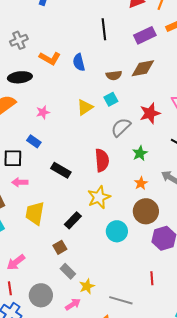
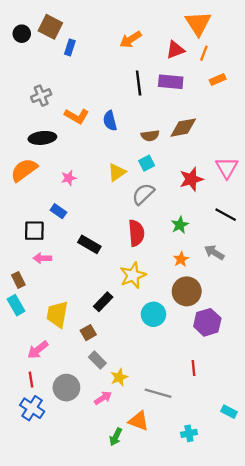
purple rectangle: (145, 35) -> (171, 82), moved, turned 30
gray semicircle: (121, 127) -> (143, 194), moved
yellow trapezoid: (35, 213) -> (57, 314), moved

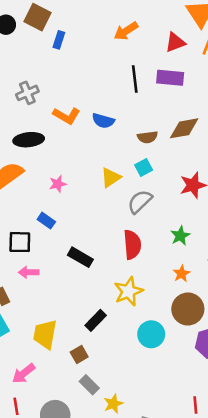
blue semicircle: (110, 121) -> (103, 121), turned -60
red line: (194, 368) -> (195, 405), moved

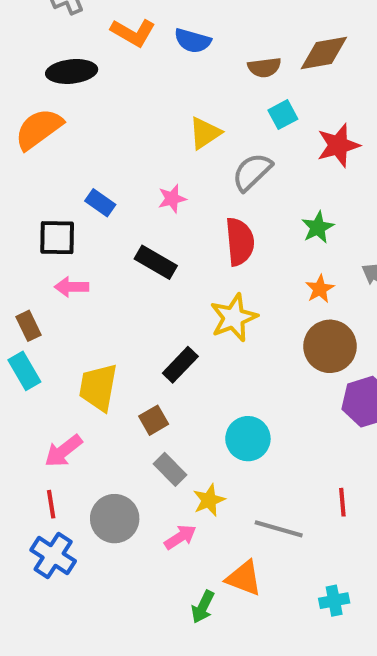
cyan square: (144, 167) -> (283, 115), moved
pink star: (58, 184) -> (172, 199), moved
cyan circle: (151, 334) -> (248, 439), moved

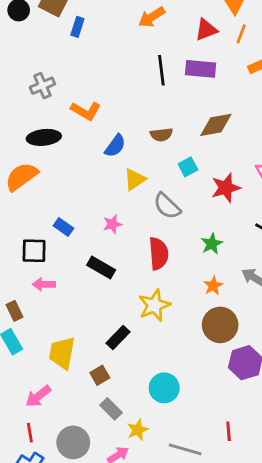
blue semicircle: (193, 41) -> (115, 146), moved, turned -70
brown semicircle: (264, 67) -> (161, 135), moved
gray semicircle: (252, 172) -> (167, 206), turned -92

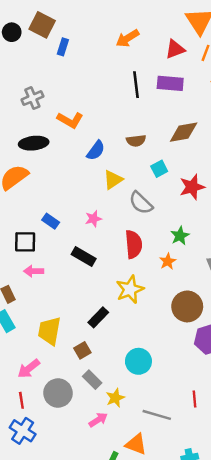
orange star: (213, 286) -> (168, 261), moved
gray circle: (73, 442) -> (58, 393), moved

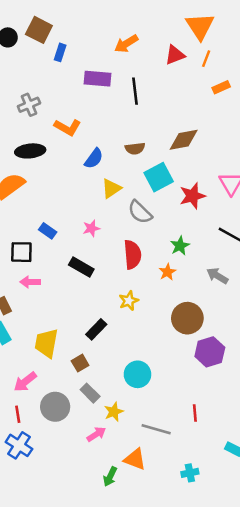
purple rectangle: (170, 83) -> (98, 79), moved
cyan square: (159, 169) -> (159, 177), size x1.6
yellow star: (130, 289) -> (129, 301), size x0.7

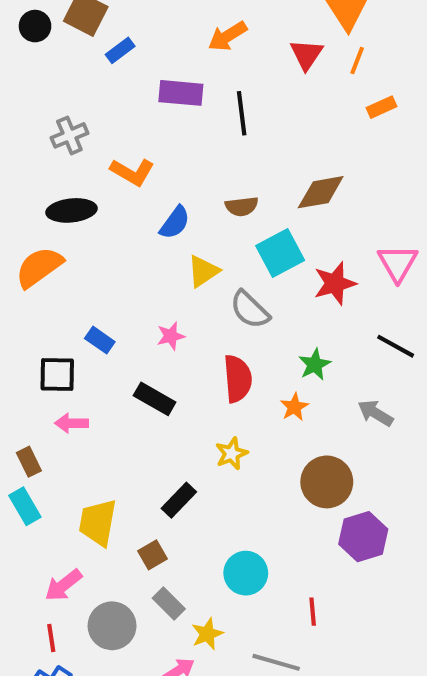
blue rectangle: (60, 52) -> (120, 50), turned 35
red triangle: (175, 55) -> (307, 54), turned -35
red line: (195, 413) -> (313, 612), moved

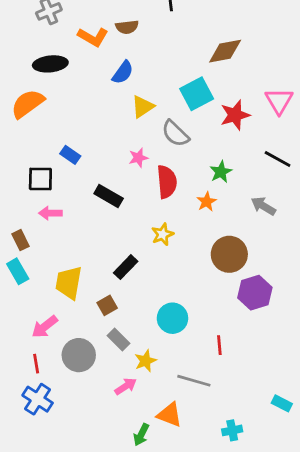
brown semicircle: (242, 206) -> (127, 27), moved
pink star: (171, 336) -> (138, 158), moved

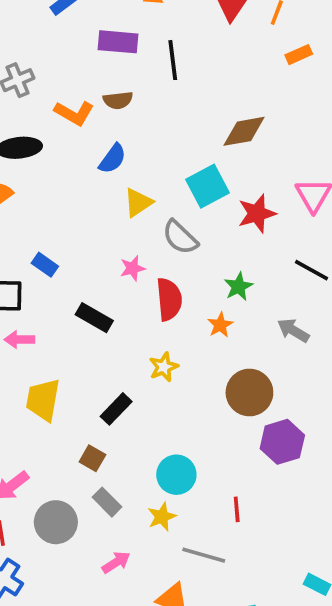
yellow trapezoid: (69, 283) -> (43, 400), moved
brown square: (107, 305) -> (92, 458), turned -30
yellow star: (145, 361) -> (162, 517), moved

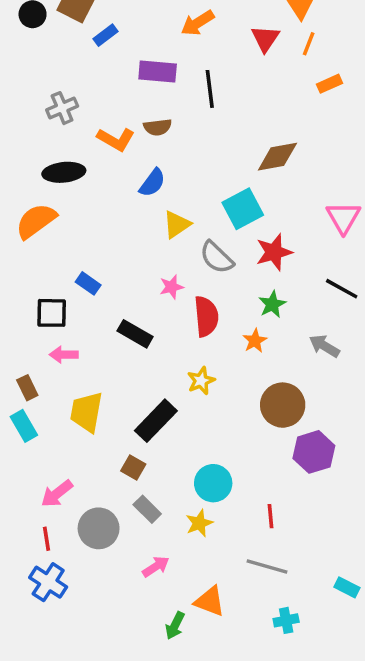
red star: (257, 214) -> (274, 252), moved
black rectangle: (116, 409) -> (156, 421), size x1.4
gray line: (204, 555) -> (267, 567), moved

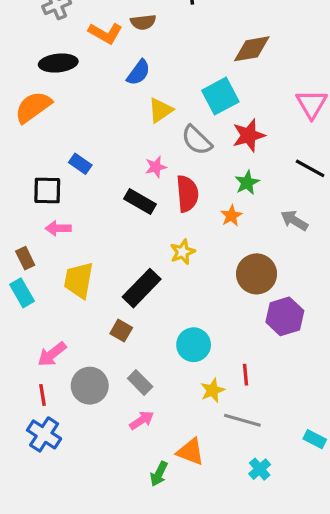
black rectangle: (135, 334) -> (140, 202), moved
gray rectangle: (147, 509) -> (140, 382), moved
yellow star: (199, 523) -> (212, 390), moved
cyan cross: (286, 620) -> (260, 469), turned -30

